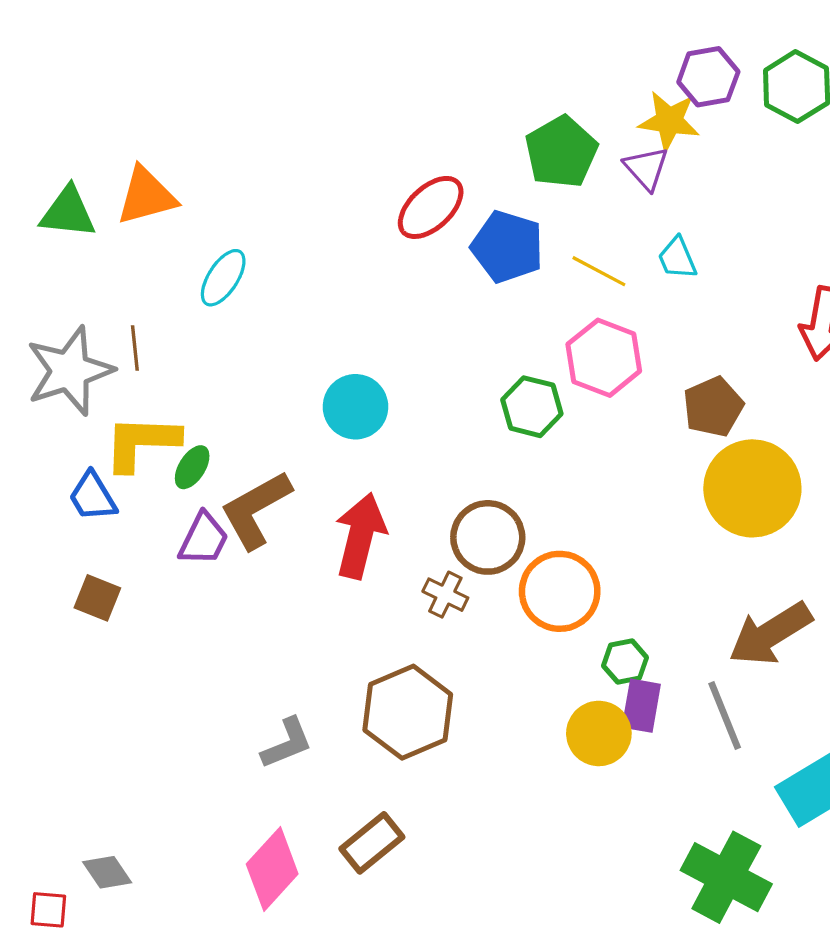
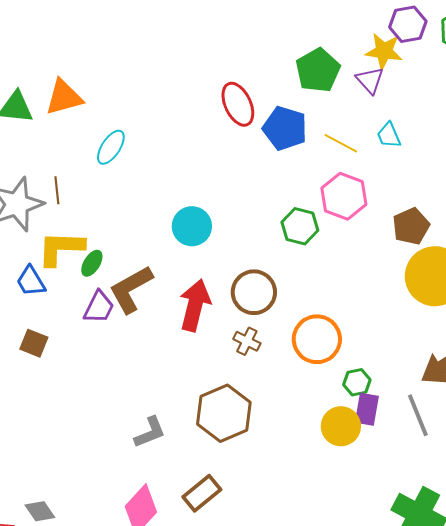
red ellipse: (431, 207) -> (238, 104), turned -72
brown circle: (488, 537) -> (254, 292), moved

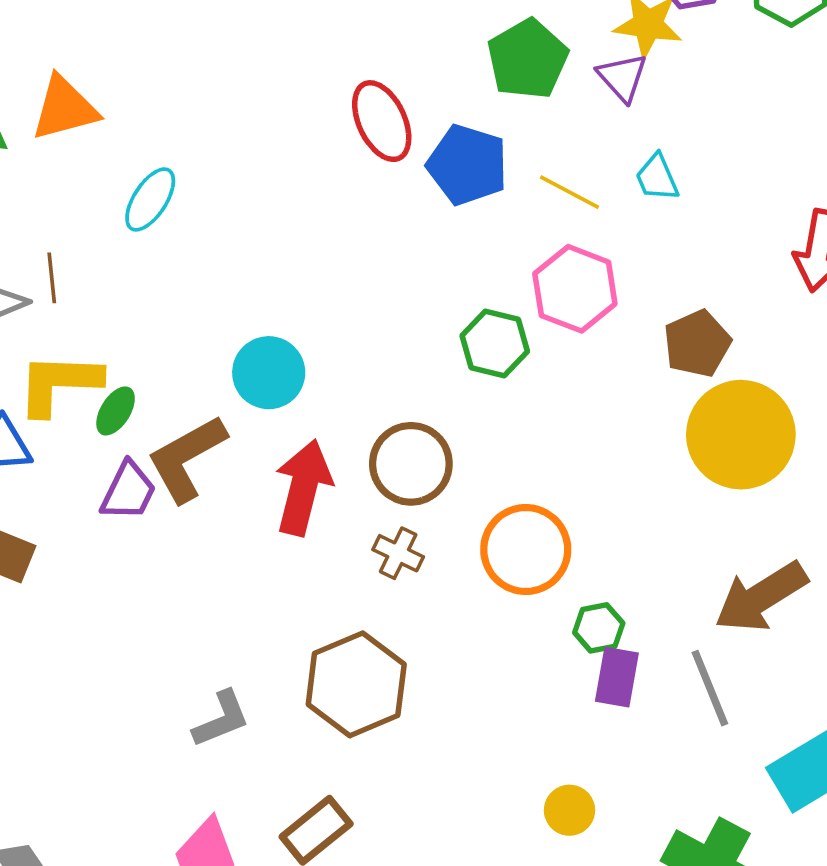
cyan circle: (192, 226) -> (269, 373), moved
yellow circle: (341, 426) -> (570, 810), moved, size x0.7

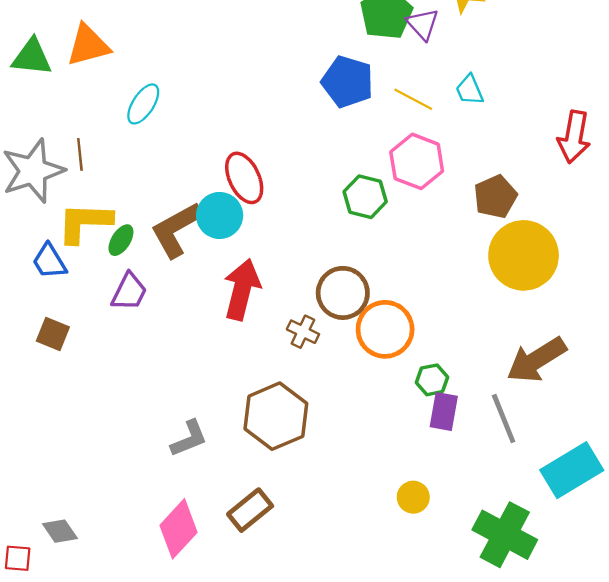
purple triangle: (622, 77) -> (423, 24), moved
red ellipse: (382, 121) -> (244, 178), moved
brown L-shape: (187, 458) -> (176, 230), moved
brown circle: (411, 464) -> (343, 293), moved

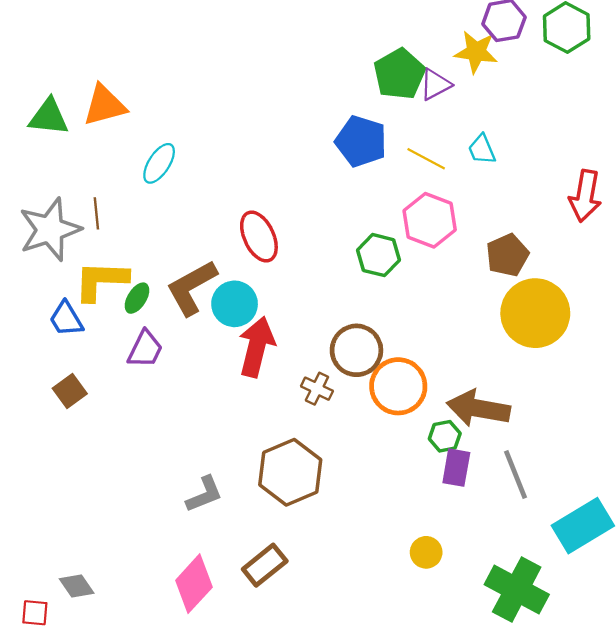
purple triangle: (423, 24) -> (435, 84), turned 44
cyan circle: (220, 215) -> (235, 304), moved
brown square: (53, 334) -> (70, 391), turned 32
brown arrow: (536, 360) -> (478, 408), moved, turned 42

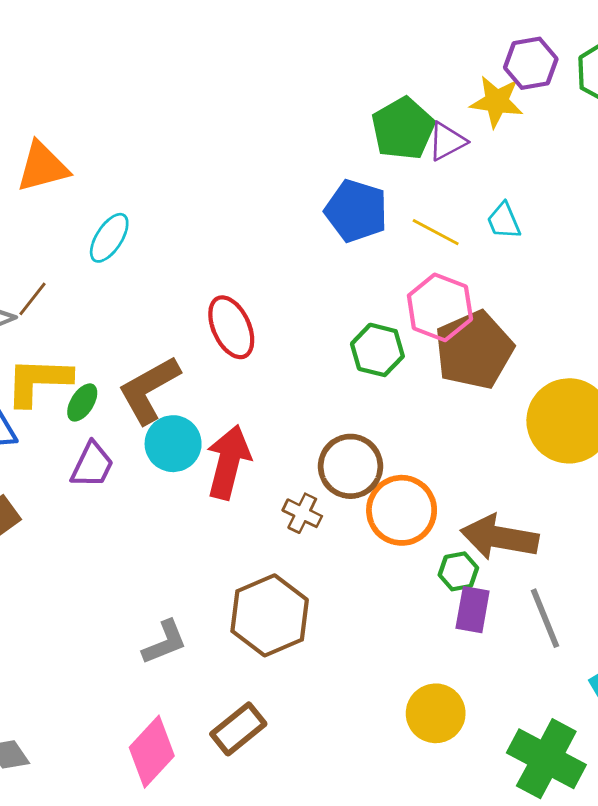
brown line: (96, 213) -> (33, 299), turned 44
brown pentagon: (507, 255) -> (474, 350), moved, size x1.5
cyan circle: (235, 304) -> (173, 444), moved
yellow circle: (426, 552) -> (436, 713), size x1.5

